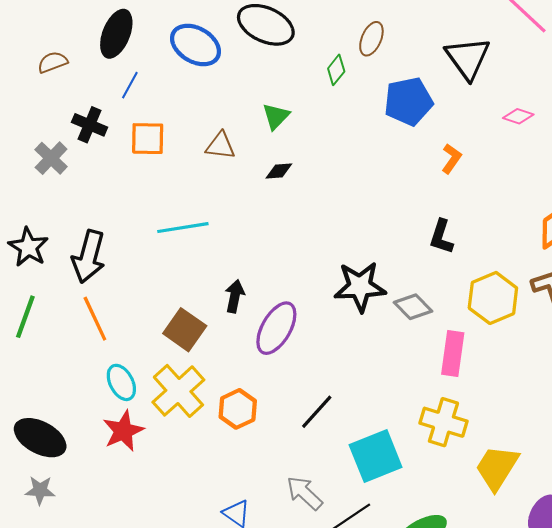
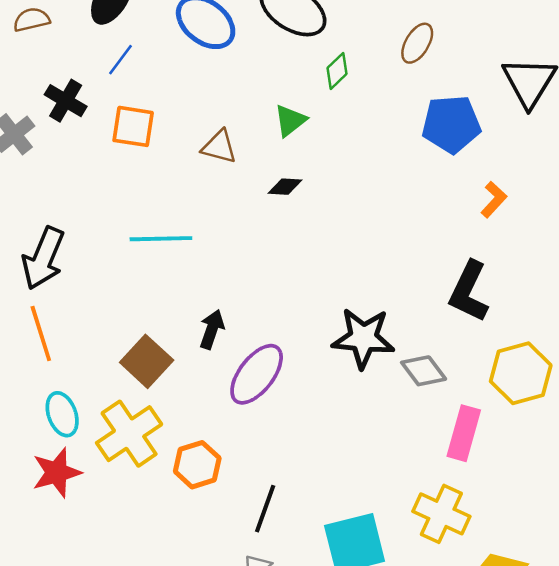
green diamond: (336, 70) -> (337, 71), moved
black L-shape: (441, 237) -> (469, 292), size x1.4
black line: (317, 412) -> (265, 509), moved, turned -30

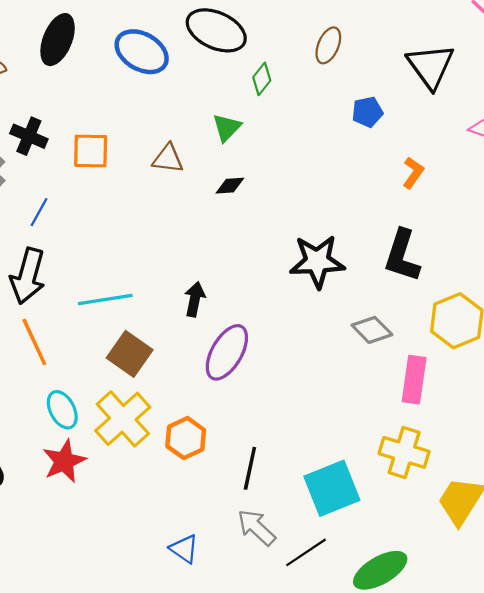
blue line: (120, 60) -> (39, 212), moved
blue pentagon: (451, 124) -> (367, 112), size x0.6
cyan line: (161, 239) -> (105, 299), moved
black arrow: (212, 329) -> (195, 299), moved
black star: (363, 338) -> (317, 261), moved

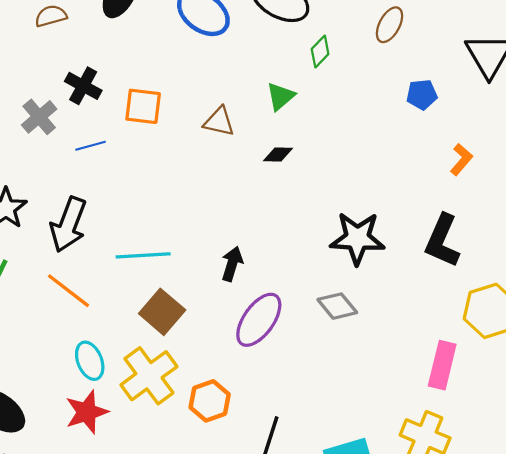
blue line: (39, 212) -> (91, 146), moved, turned 40
gray diamond: (372, 330) -> (337, 306), moved
orange line: (34, 342) -> (69, 291), turned -33

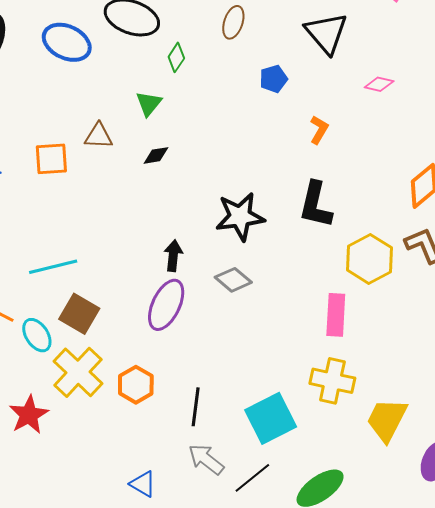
orange square: (143, 106) -> (51, 159), moved
black arrow: (232, 264) -> (173, 256), moved
cyan ellipse: (90, 361) -> (37, 335), moved

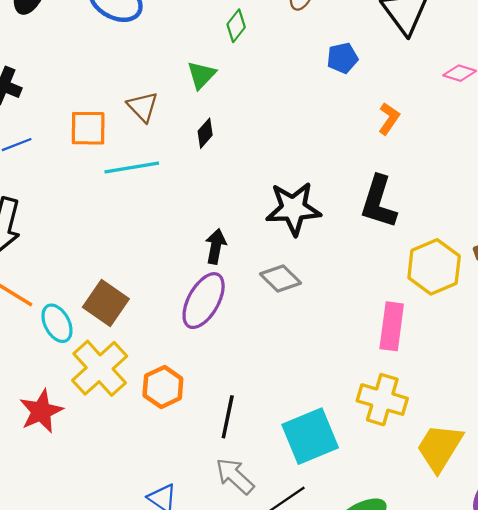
brown triangle: (98, 136) -> (143, 107), turned 40
black diamond: (156, 155) -> (205, 133), turned -44
cyan line: (53, 267) -> (132, 168), moved

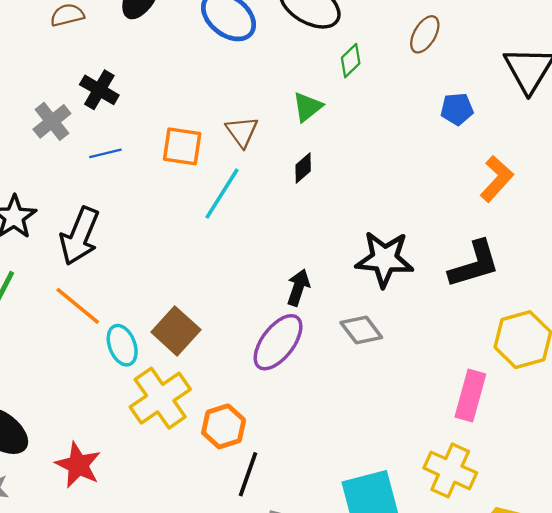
orange L-shape: (389, 119) -> (497, 179), size x1.4
cyan line: (132, 168) -> (222, 194), turned -56
black L-shape: (379, 202) -> (474, 264), turned -132
red star: (41, 411) -> (78, 465), moved, turned -30
black line: (228, 417) -> (248, 474), moved

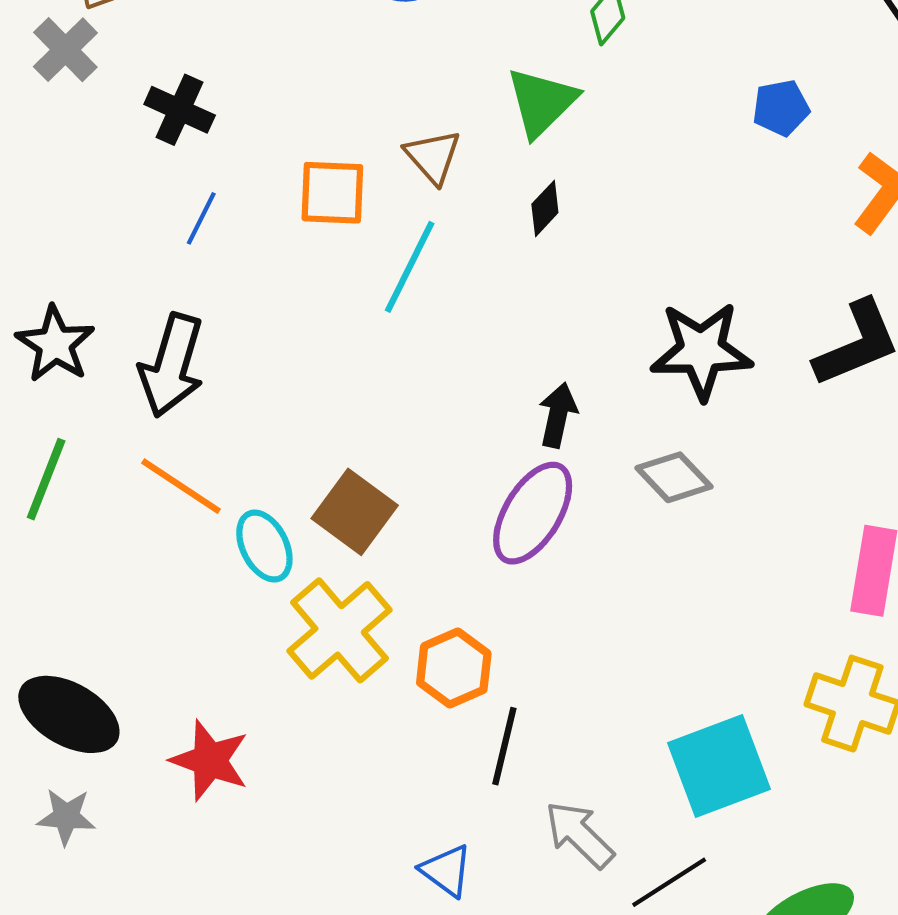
green triangle: (308, 107) -> (542, 102), size x1.4
blue pentagon: (457, 109) -> (781, 108), moved
gray cross: (52, 121) -> (65, 50), moved
blue line: (105, 153) -> (201, 218), turned -44

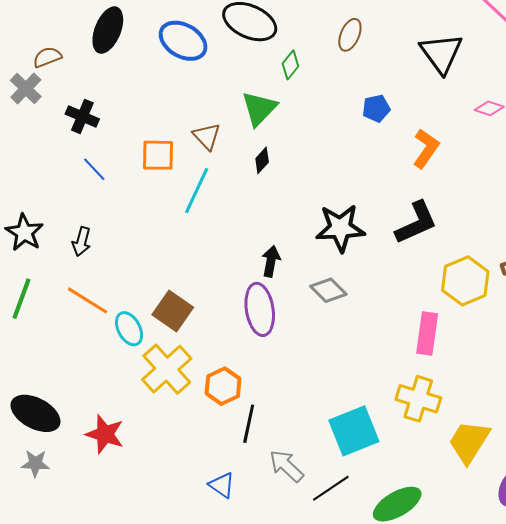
blue line: (201, 218) -> (94, 169), turned -68
black arrow: (172, 365) -> (81, 242), size x0.6
purple ellipse: (533, 513) -> (260, 309), turned -39

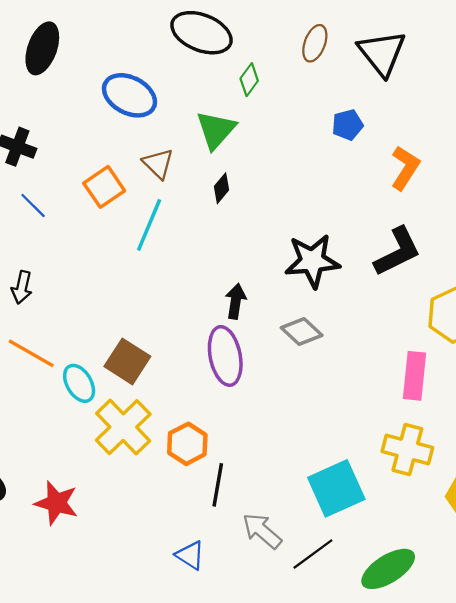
blue ellipse: (183, 41) -> (129, 95), moved
black triangle: (441, 53) -> (382, 53), moved
orange square: (158, 155) -> (104, 187), turned -33

